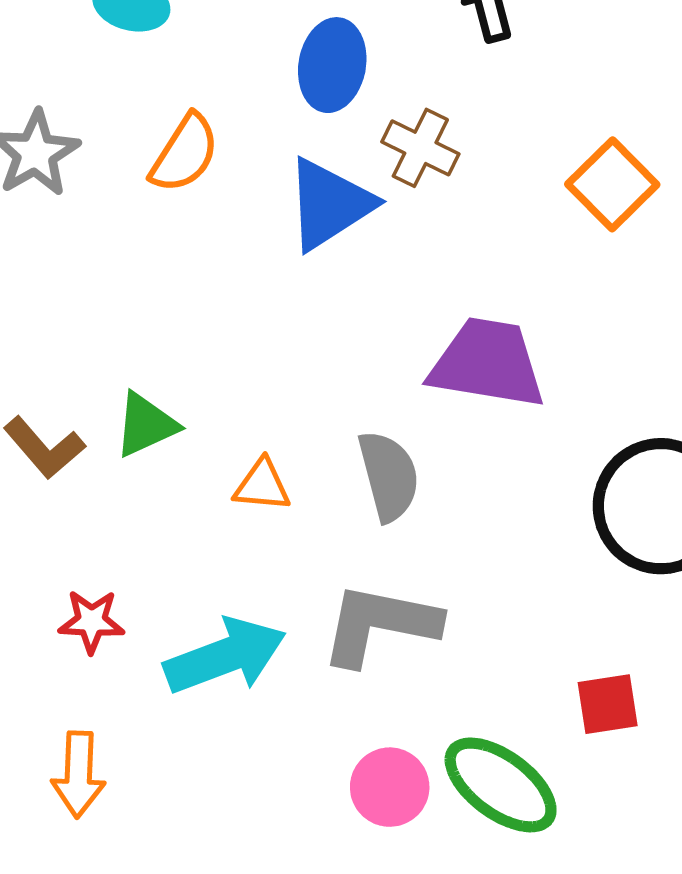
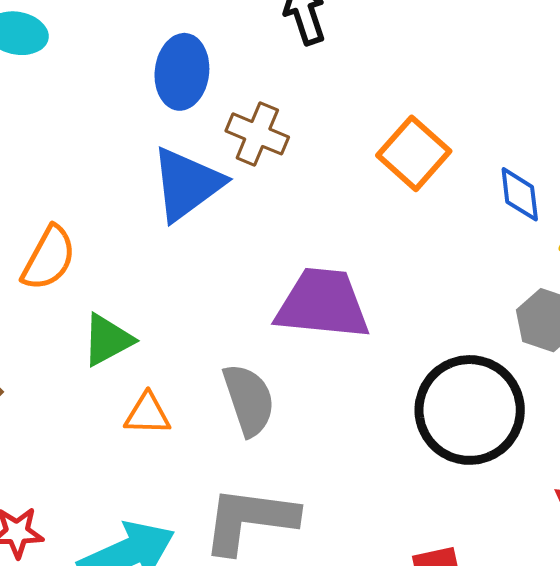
orange semicircle: (185, 153) -> (49, 258), moved
green triangle: (146, 425) -> (107, 340), moved

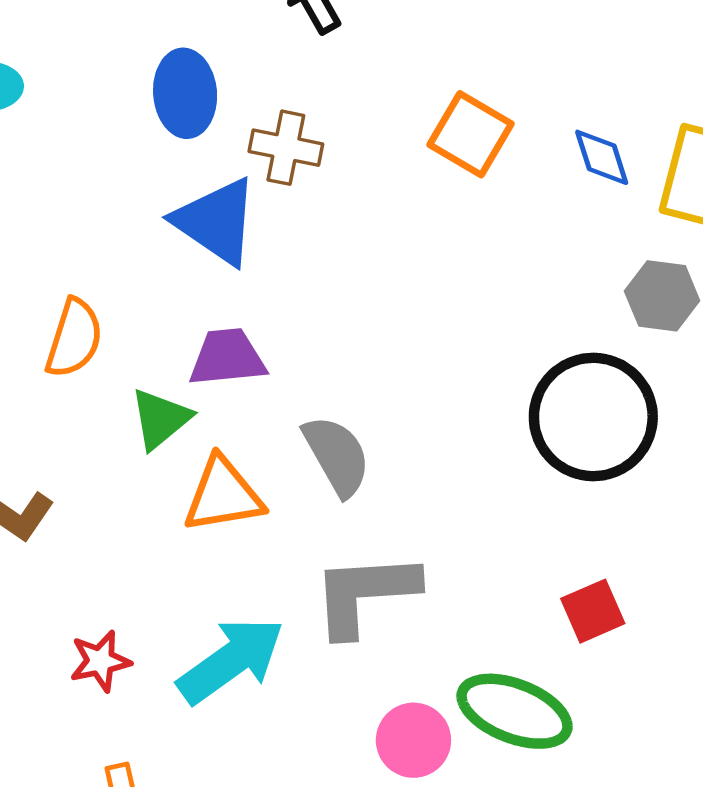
blue triangle: (187, 184) -> (216, 221), turned -38
purple trapezoid: (323, 304) -> (227, 358), moved, size x0.7
orange triangle: (147, 414) -> (223, 495), size x1.5

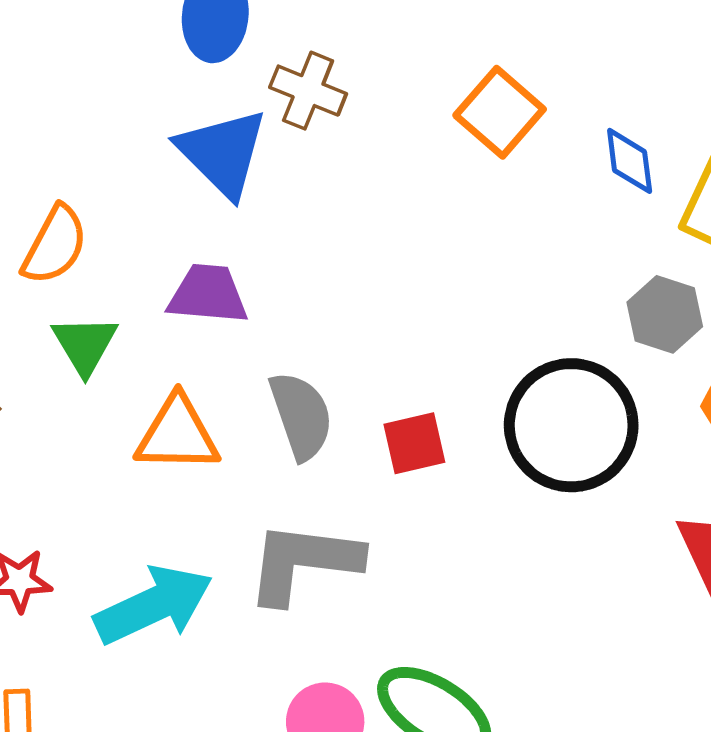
green triangle: (160, 419) -> (85, 345), moved, turned -32
red square: (593, 611) -> (414, 443), moved

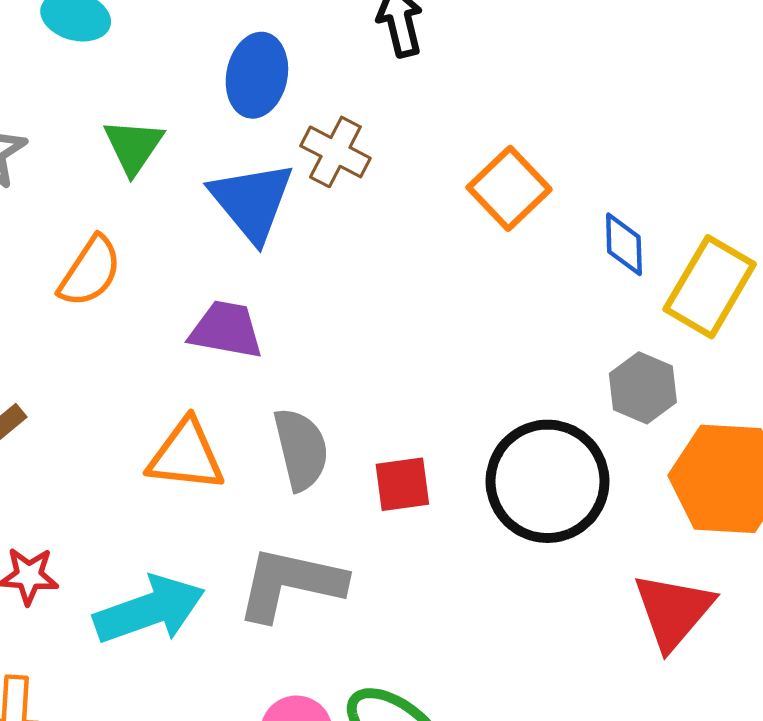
green triangle: (85, 345) -> (134, 146), moved

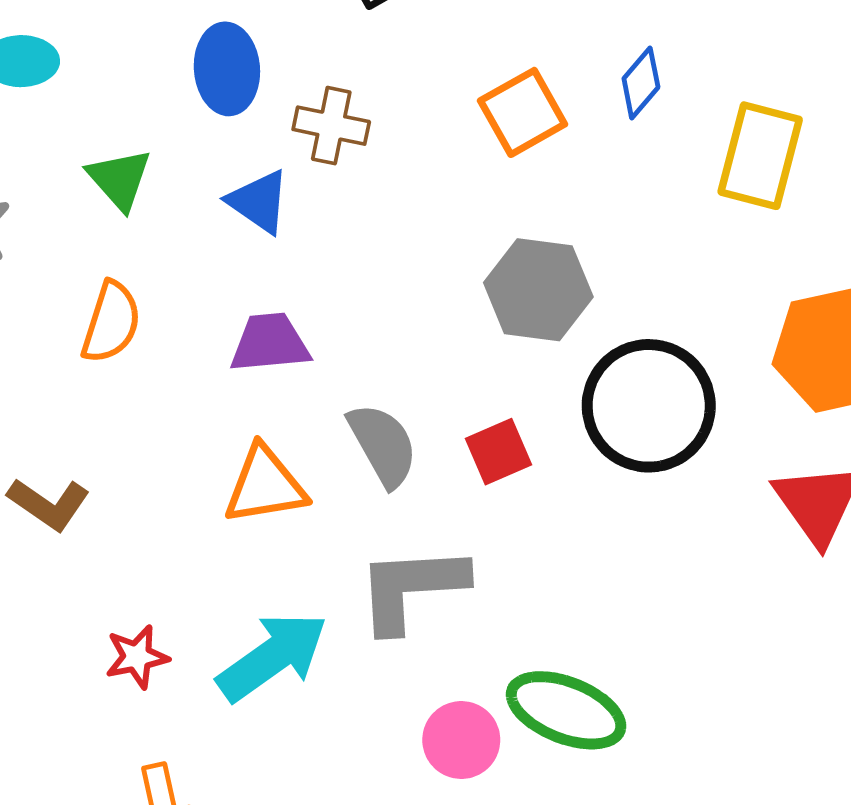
orange square: (509, 188) -> (523, 112), turned 30
blue triangle: (252, 201) -> (259, 202), size x0.7
blue diamond: (624, 244) -> (641, 83), moved, turned 58
gray hexagon: (643, 388) -> (538, 290), moved, size x1.4

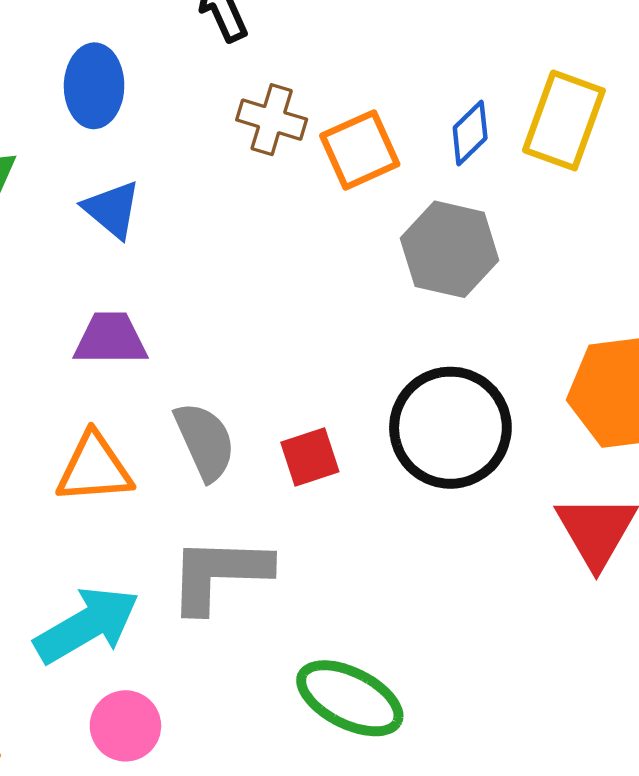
brown cross: (331, 126) -> (272, 120), moved
yellow rectangle: (760, 156) -> (564, 120), moved
gray hexagon: (538, 290) -> (450, 249), moved
pink circle: (461, 740) -> (125, 726), moved

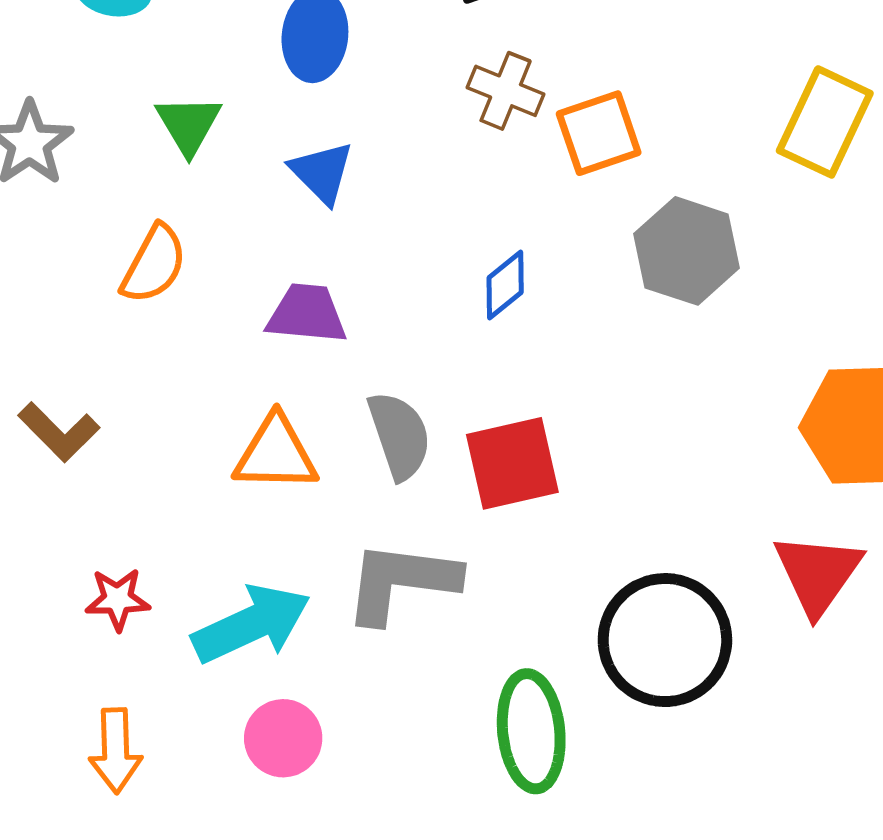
blue diamond: (470, 133) -> (505, 285), moved
black circle: (450, 428) -> (665, 640), moved
red square: (310, 457) -> (512, 463), size x1.5
green ellipse: (350, 698) -> (531, 731), turned 52

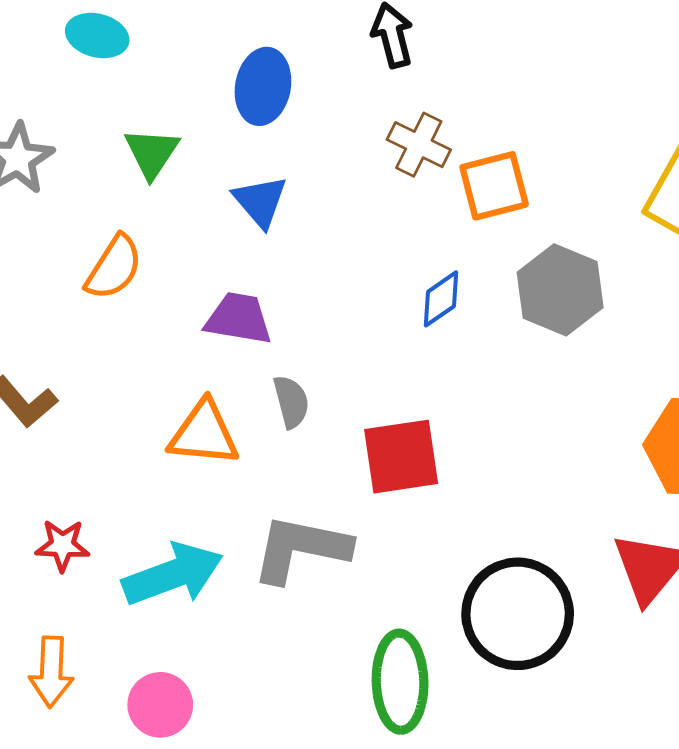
blue diamond: (505, 285) -> (441, 299), moved
gray semicircle: (399, 435) -> (291, 402), moved, size x0.7
pink circle: (283, 738) -> (160, 705), moved

